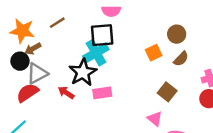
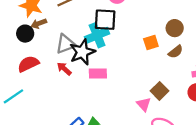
gray triangle: (37, 73) -> (66, 44), moved
brown square: (167, 92) -> (160, 91), moved

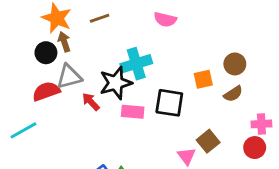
black square: (105, 20) -> (169, 103), moved
brown arrow: (39, 24) -> (64, 42), turned 88
gray triangle: (66, 44) -> (69, 77), moved

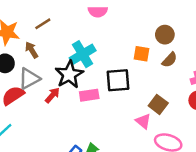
brown arrow: (64, 42) -> (32, 50), moved
orange square: (203, 79) -> (142, 54), turned 35
red arrow: (91, 102) -> (52, 95), turned 98

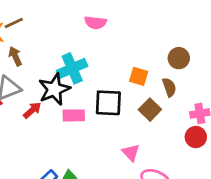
brown line: (43, 24) -> (14, 23), moved
brown circle: (165, 35) -> (179, 58), moved
brown semicircle: (169, 60) -> (169, 87), turned -70
brown square: (158, 104) -> (150, 110), moved

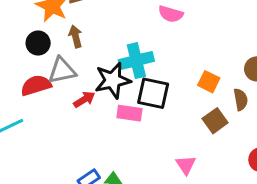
black square: (108, 103) -> (153, 93), moved

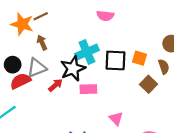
black circle: (38, 43) -> (13, 65), moved
black square: (153, 93) -> (115, 60), moved
pink triangle: (186, 165) -> (116, 118), moved

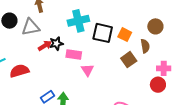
black star: (73, 69) -> (56, 44), moved, size x0.6
red semicircle: (20, 81) -> (19, 71), moved
pink triangle: (116, 118) -> (87, 70), moved

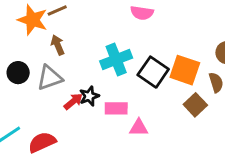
black square: (103, 33) -> (153, 72), turned 30
orange square: (125, 35) -> (185, 70), size x1.5
pink triangle: (87, 70) -> (139, 128), turned -48

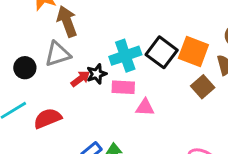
brown arrow: (58, 45) -> (67, 21), size x1.5
cyan cross: (116, 60) -> (125, 56), moved
black circle: (18, 73) -> (25, 68), moved

